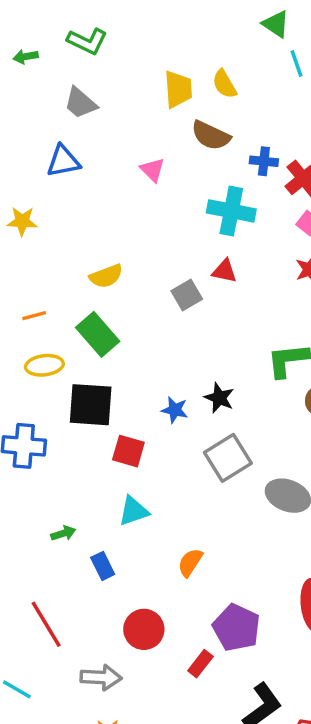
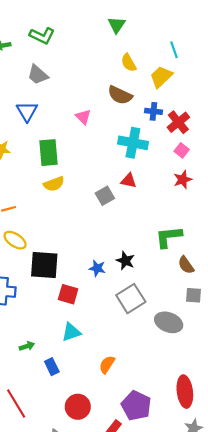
green triangle: (276, 24) -> (117, 25), moved, turned 30
yellow trapezoid: (178, 89) -> (161, 77), moved, turned -130
blue triangle: (63, 161) -> (27, 111), turned -50
green rectangle: (98, 334) -> (49, 153), moved, turned 36
yellow ellipse: (44, 365) -> (15, 240), turned 40

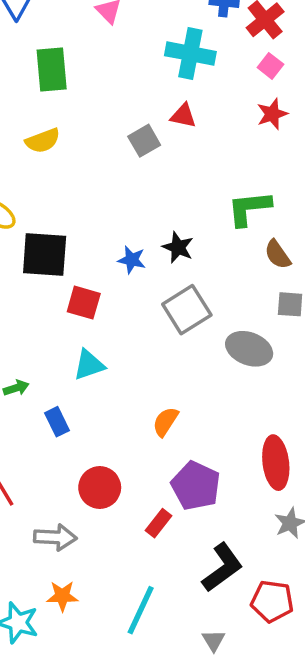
yellow semicircle: (54, 184) -> (43, 141), moved
orange semicircle: (107, 365) -> (166, 422), moved

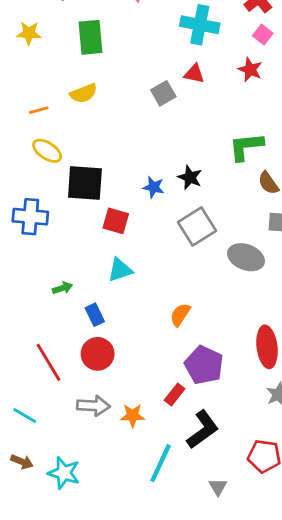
red star: (272, 114) -> (250, 70), moved, turned -30
red circle: (100, 488) -> (98, 354), moved
black L-shape: (222, 568) -> (203, 430), moved
orange star: (62, 596) -> (133, 415), moved

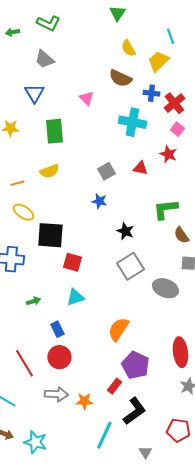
red triangle: (194, 74) -> (140, 168), moved
blue star: (154, 187) -> (99, 201), moved
green arrow: (63, 288) -> (33, 301), moved
orange semicircle: (180, 315) -> (118, 329), size x1.4

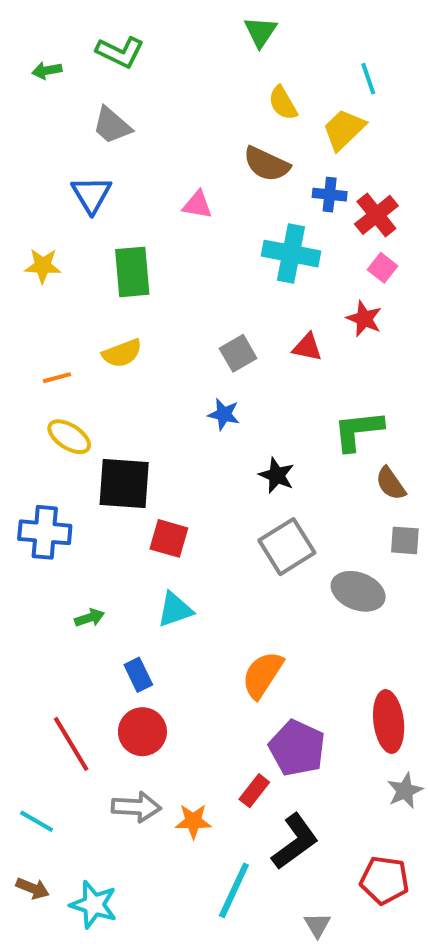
pink triangle: (86, 98) -> (197, 205), turned -35

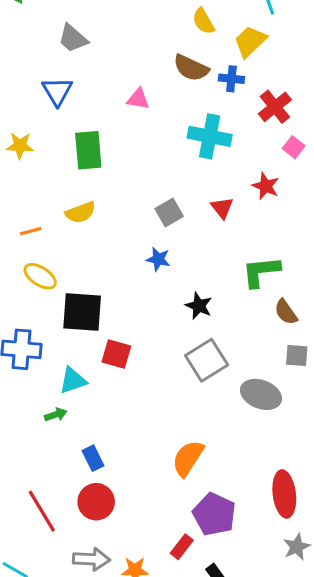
blue cross: (330, 195) -> (231, 79), moved
pink square: (383, 268) -> (294, 147), moved
red triangle: (307, 347) -> (222, 208), turned 40
cyan triangle: (175, 610) -> (73, 380), moved

